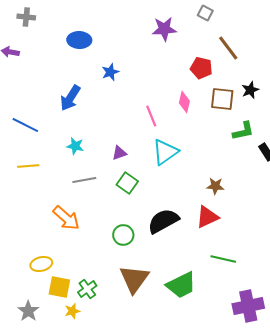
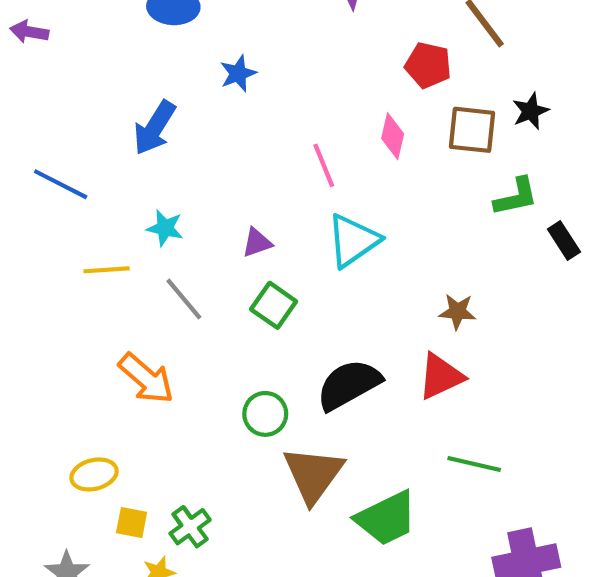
yellow line: (28, 166) -> (107, 270), moved
gray line: (84, 180) -> (184, 299), turned 60
brown triangle: (134, 279) -> (313, 474), moved
yellow square: (59, 287) -> (132, 523), size x0.7

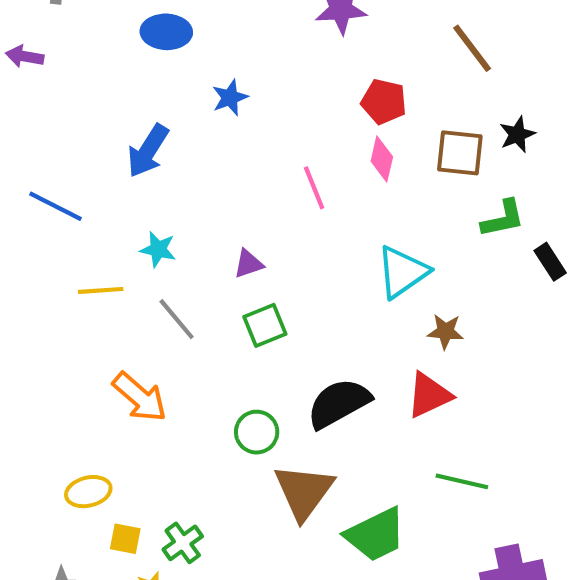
red pentagon: (428, 65) -> (384, 102), moved
cyan triangle: (353, 241) -> (402, 272), moved
green square: (274, 305) -> (265, 325), turned 33

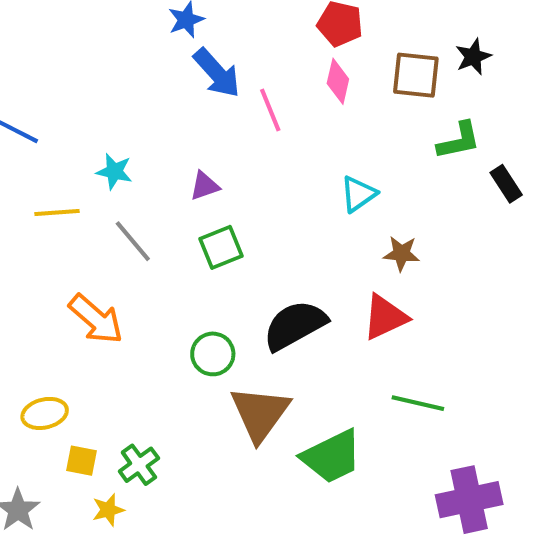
blue arrow: (148, 151) -> (217, 73), moved, turned -74
cyan triangle: (402, 272) -> (358, 194), size x0.7

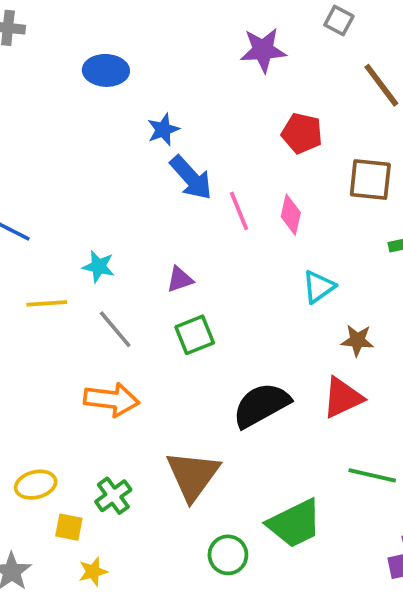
pink diamond: (338, 81) -> (291, 215), moved
orange arrow: (96, 319) -> (111, 400), moved, turned -34
green circle: (213, 354) -> (228, 555), moved
brown triangle: (260, 413) -> (193, 475), moved
green cross: (139, 465) -> (113, 496), moved

